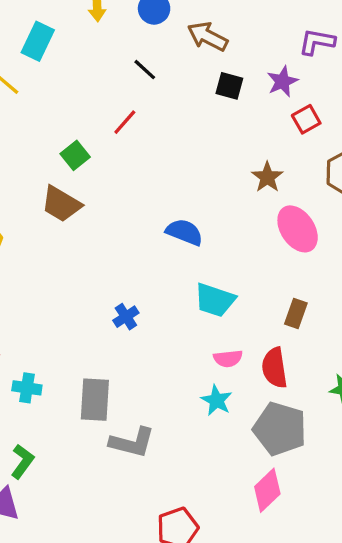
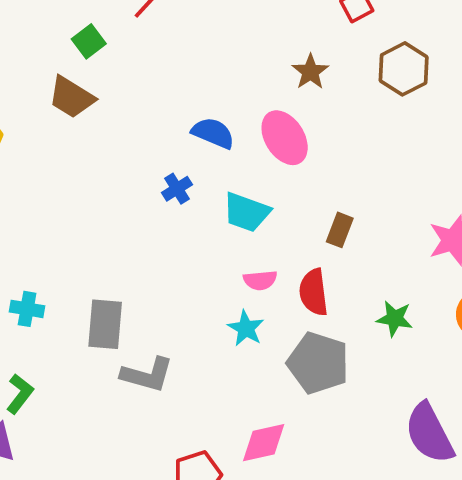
pink ellipse: (298, 229) -> (285, 138), moved
blue cross: (126, 317) -> (177, 189), moved
pink diamond: (267, 490) -> (264, 443), moved, turned 30

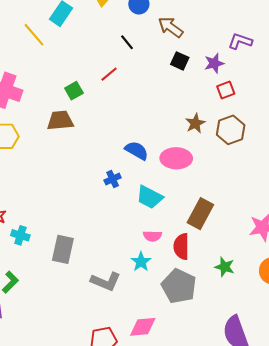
brown hexagon: (404, 69) -> (231, 130), moved
brown trapezoid: (71, 97) -> (60, 121), turned 136
pink ellipse: (285, 138) -> (176, 158), turned -64
brown rectangle: (340, 230) -> (200, 214), size x1.6
gray L-shape: (147, 375) -> (106, 281), moved

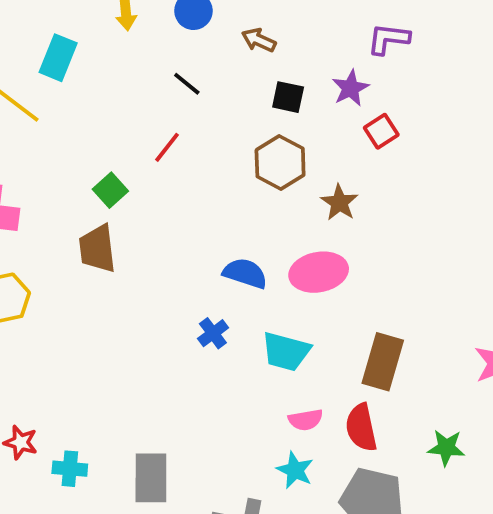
brown arrow: (171, 27) -> (259, 40), size x0.7
brown trapezoid: (60, 121) -> (97, 249), turned -80
brown hexagon: (231, 130) -> (280, 162), moved

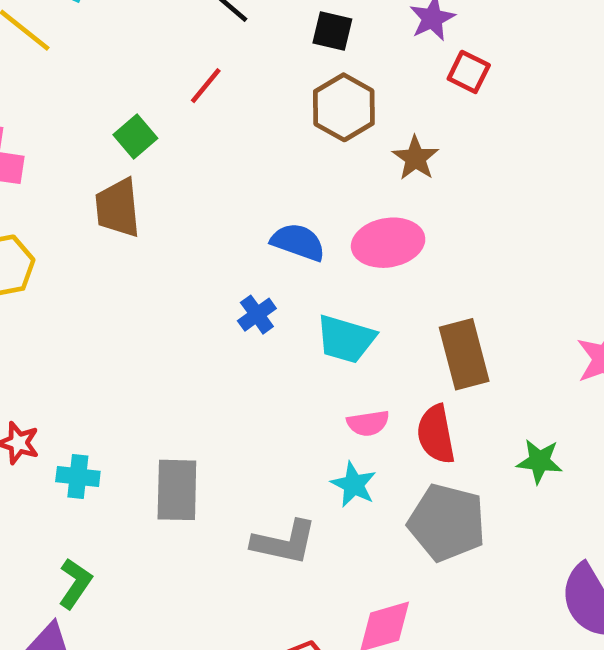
black square: (288, 97) -> (332, 31), moved
red square: (381, 131) -> (469, 72), turned -32
brown rectangle: (383, 362) -> (464, 354), turned -32

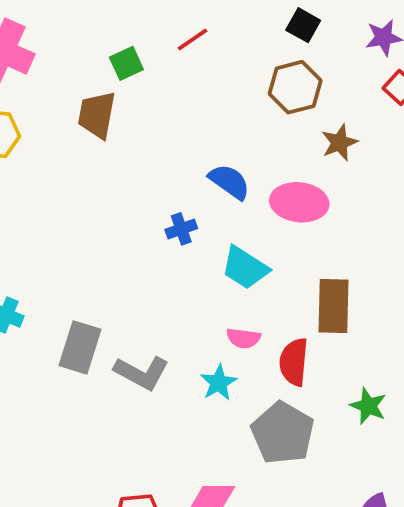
gray L-shape: (284, 542) -> (142, 373), moved

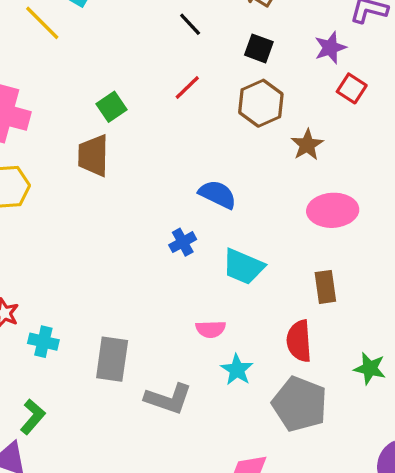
red line: (193, 39) -> (187, 88), moved
pink ellipse: (299, 202) -> (333, 210), moved
brown rectangle: (334, 306) -> (325, 287), size x0.7
pink semicircle: (243, 338) -> (211, 329), moved
gray L-shape: (142, 373) -> (168, 399), moved

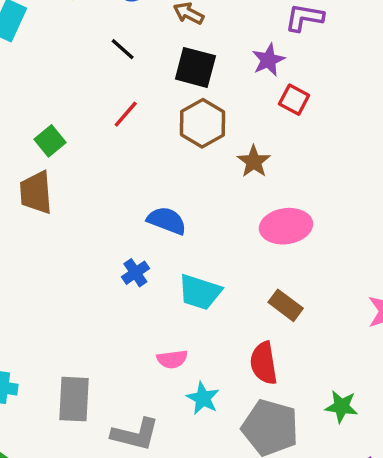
black square: (259, 48) -> (195, 67), size x1.4
brown rectangle: (325, 287) -> (286, 305), turned -40
green star: (370, 368) -> (341, 407), moved

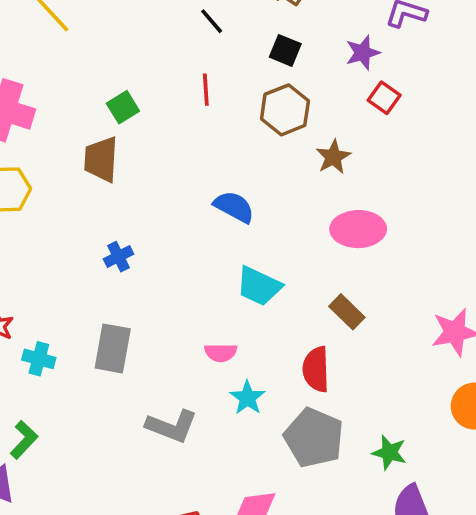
black square: (195, 67) -> (285, 50), size x0.7
red line: (126, 114) -> (206, 90), turned -52
blue cross: (135, 273) -> (119, 257), moved
gray rectangle: (74, 399) -> (113, 348), moved
green star: (341, 407) -> (389, 452), moved

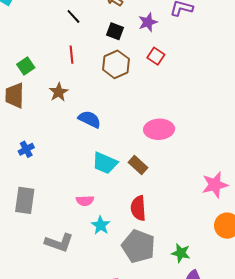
purple star: (363, 53) -> (148, 22), moved
red square: (384, 98) -> (156, 56), moved
brown star: (333, 157) -> (59, 92), moved
brown rectangle: (347, 312) -> (138, 165), moved

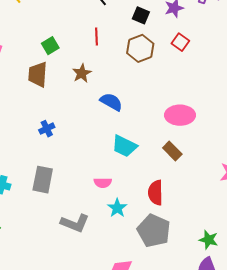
brown rectangle: (138, 165) -> (172, 151), moved
green star: (181, 253) -> (209, 240), moved

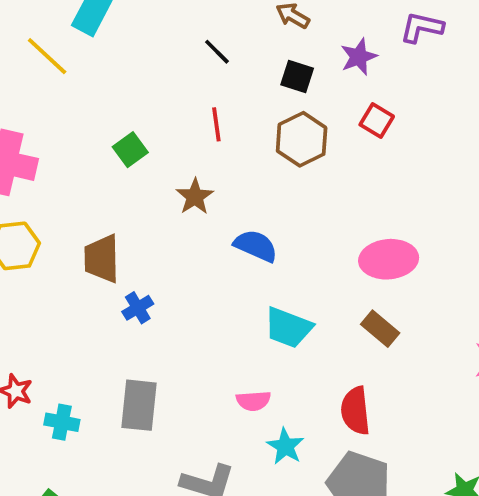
brown trapezoid: (38, 74) -> (102, 259), moved

